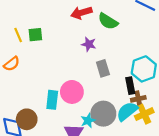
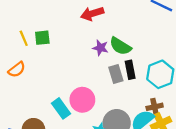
green semicircle: (108, 21) -> (120, 46), moved
black rectangle: (130, 86) -> (130, 70), moved
cyan rectangle: (52, 100) -> (61, 108), turned -42

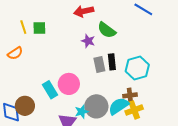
green semicircle: (120, 46) -> (107, 30), moved

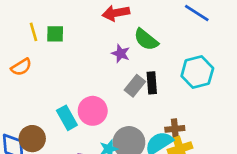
gray rectangle: (99, 64) -> (135, 86), turned 49
cyan hexagon: (137, 68) -> (197, 72), moved

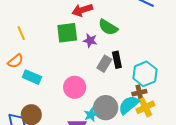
green square: (55, 34) -> (67, 33), moved, size x1.5
cyan hexagon: (197, 72) -> (145, 74), moved
cyan rectangle: (67, 118) -> (32, 77), moved, turned -30

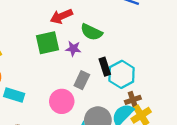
gray rectangle: (104, 64) -> (82, 80), moved
cyan hexagon: (145, 74) -> (122, 74), moved

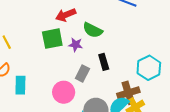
cyan hexagon: (122, 74) -> (149, 68), moved
cyan rectangle: (14, 95) -> (20, 85), turned 72
brown cross: (133, 100) -> (128, 93), size x1.5

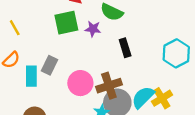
gray rectangle: (82, 73) -> (49, 65), moved
brown cross: (128, 93) -> (109, 86), moved

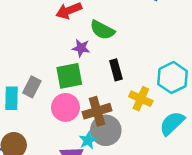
green square: (66, 23) -> (69, 76), moved
cyan semicircle: (143, 97) -> (172, 123), moved
yellow cross: (162, 98) -> (141, 99), moved, turned -36

